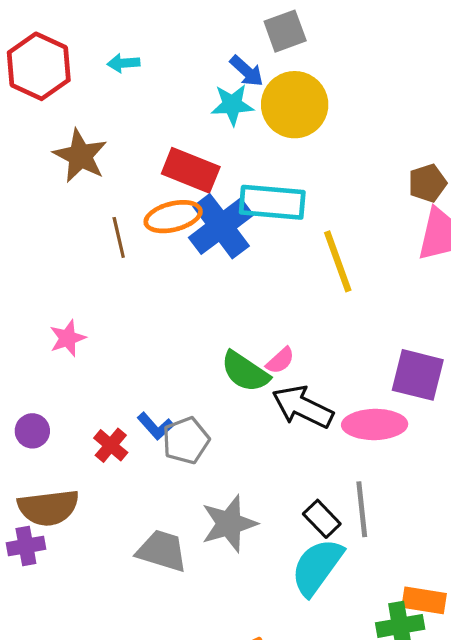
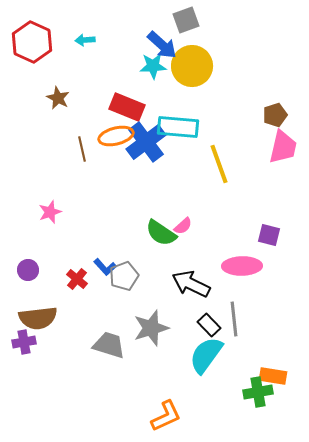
blue arrow: (247, 71) -> (162, 45), size x1.4
brown star: (80, 156) -> (58, 98), size x0.7
purple square: (418, 375) -> (269, 235), size x0.7
black arrow: (303, 407) -> (191, 284), moved

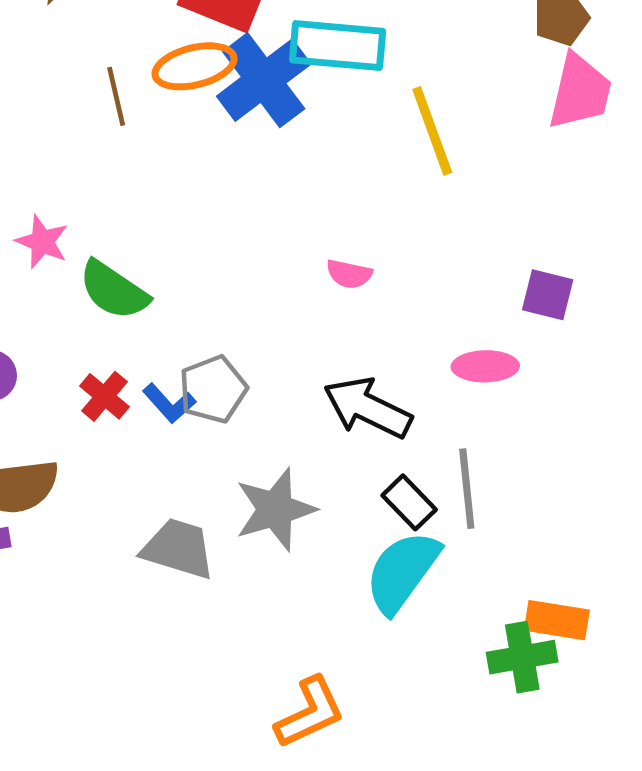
pink star: (50, 212) -> (42, 242), turned -30
pink semicircle: (183, 226) -> (349, 274), turned 54
green semicircle: (161, 233) -> (114, 290), moved
pink ellipse: (242, 266) -> (485, 366), size x0.7
blue L-shape: (105, 267) -> (169, 403), moved

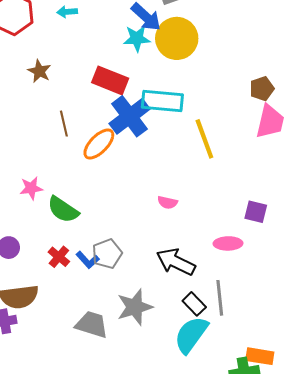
orange ellipse: (194, 66) -> (99, 144), moved, turned -32
pink star: (42, 242) -> (31, 188), turned -30

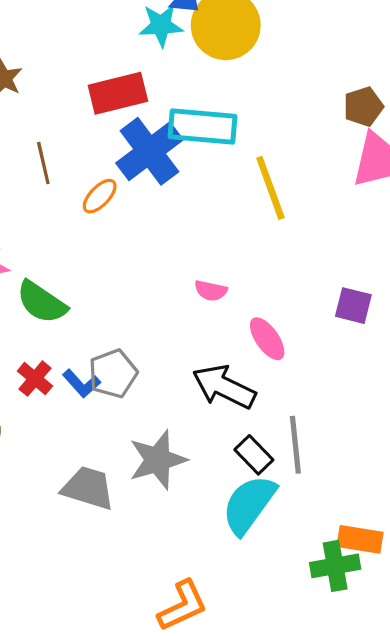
red rectangle: (110, 80) -> (118, 93), turned -36
orange ellipse: (99, 144) -> (100, 196), size x0.7
pink ellipse: (228, 243) -> (267, 339), moved, turned 56

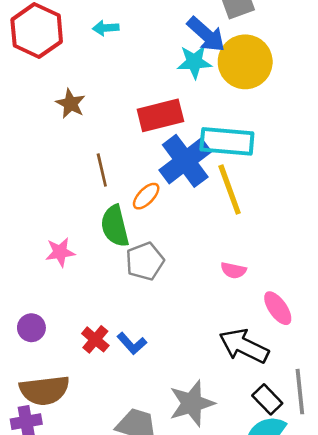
yellow line: (270, 188) -> (230, 190), moved
green semicircle: (42, 302) -> (115, 226), moved, turned 42
gray pentagon: (113, 374) -> (145, 261), moved

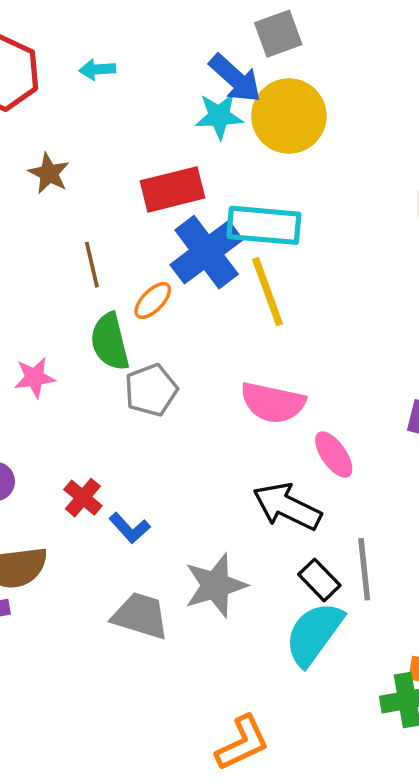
pink semicircle: (233, 270) -> (273, 403), size x1.8
blue L-shape: (132, 343) -> (130, 528), moved

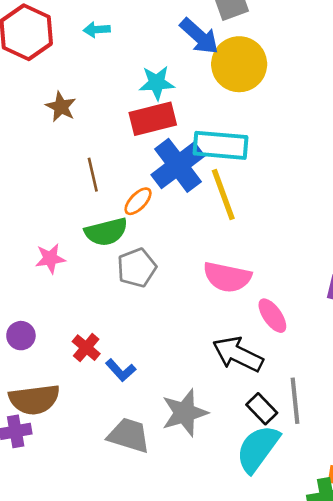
cyan star: (219, 116) -> (157, 83), moved
green semicircle: (110, 342) -> (106, 232), turned -90

